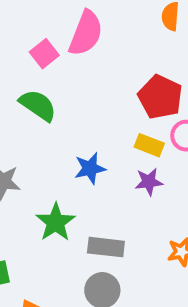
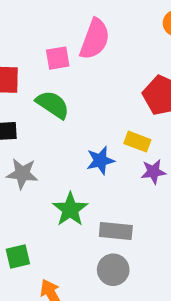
pink square: (44, 54) -> (58, 58), turned 30
yellow rectangle: (149, 145) -> (137, 142), moved

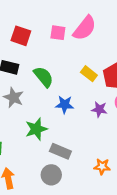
green semicircle: (53, 105) -> (44, 77), moved
yellow rectangle: (137, 142) -> (89, 74), moved
purple star: (153, 172) -> (99, 109), moved

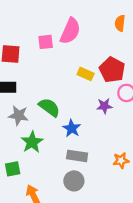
green semicircle: (44, 77) -> (49, 107), moved
blue star: (65, 105) -> (72, 128), moved, turned -30
green star: (36, 129) -> (32, 142), moved

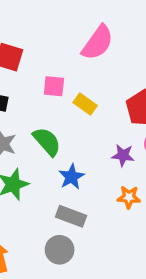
pink square: (46, 42) -> (54, 86), moved
yellow rectangle: (86, 74) -> (85, 104), moved
orange star: (121, 160) -> (129, 197), moved

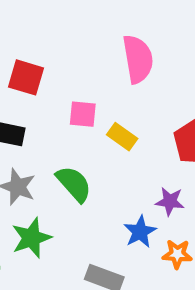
pink semicircle: (98, 43) -> (138, 59), turned -45
blue star: (72, 177) -> (140, 232), moved

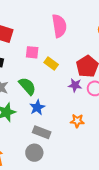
purple star: (170, 201) -> (75, 85), moved
blue star: (140, 232) -> (37, 107), moved

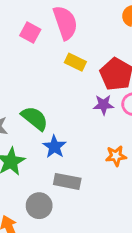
pink square: (32, 52) -> (30, 32), moved, turned 32
yellow rectangle: (51, 63) -> (75, 62), moved
gray circle: (34, 153) -> (39, 206), moved

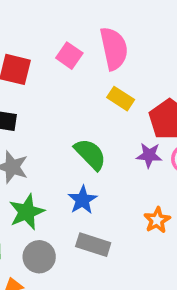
green semicircle: (35, 118) -> (90, 154), moved
orange star: (116, 156) -> (157, 220), turned -30
gray circle: (39, 206) -> (39, 257), moved

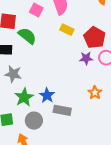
green semicircle: (90, 154) -> (27, 36), moved
blue star: (82, 200) -> (47, 95), moved

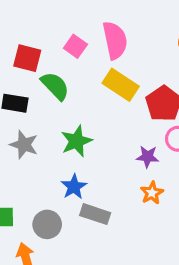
yellow rectangle: (67, 30) -> (121, 85), size x1.5
purple star: (86, 58) -> (147, 157), moved
green star: (24, 97) -> (76, 141), moved

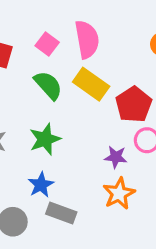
green semicircle: (55, 86) -> (48, 85), moved
orange star: (152, 193) -> (119, 194), size x1.4

